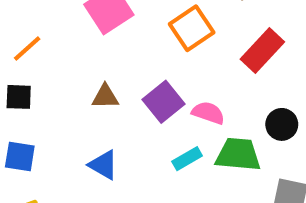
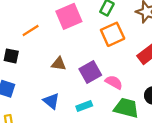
orange line: (27, 48) -> (31, 31), moved
cyan rectangle: (187, 159) -> (84, 106), moved

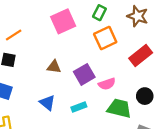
orange line: (31, 31) -> (14, 35), moved
pink semicircle: (114, 82) -> (107, 84), turned 133

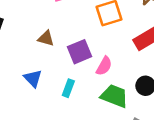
pink semicircle: (107, 84) -> (104, 66), turned -49
cyan rectangle: (79, 107) -> (68, 88), turned -56

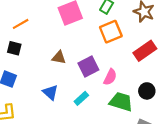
cyan rectangle: (68, 88) -> (81, 98), turned 32

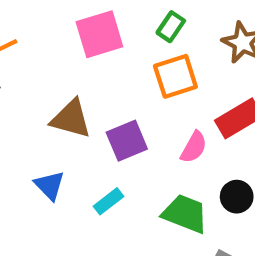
brown triangle: (59, 57) -> (71, 119), size x1.5
pink semicircle: (110, 77) -> (194, 147), moved

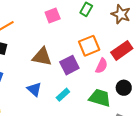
pink square: (99, 34) -> (53, 16), size x0.7
orange square: (175, 76) -> (89, 46), moved

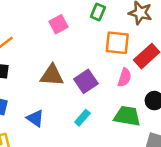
orange square: (89, 46) -> (117, 43), moved, turned 35
blue triangle: (34, 89) -> (35, 118), moved

